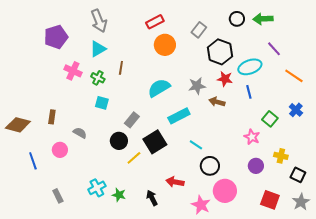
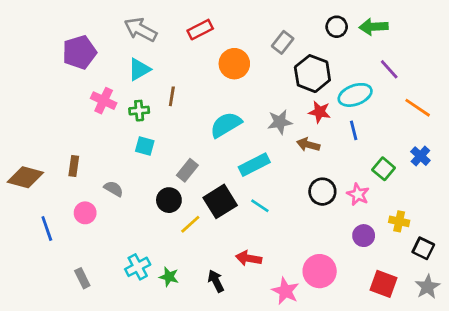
gray arrow: (99, 21) -> (141, 30), turned 140
red rectangle: (155, 22) -> (200, 30), moved
green cross: (98, 78) -> (139, 111), turned -32
cyan line: (196, 145) -> (260, 206), moved
black circle: (210, 166) -> (322, 192), moved

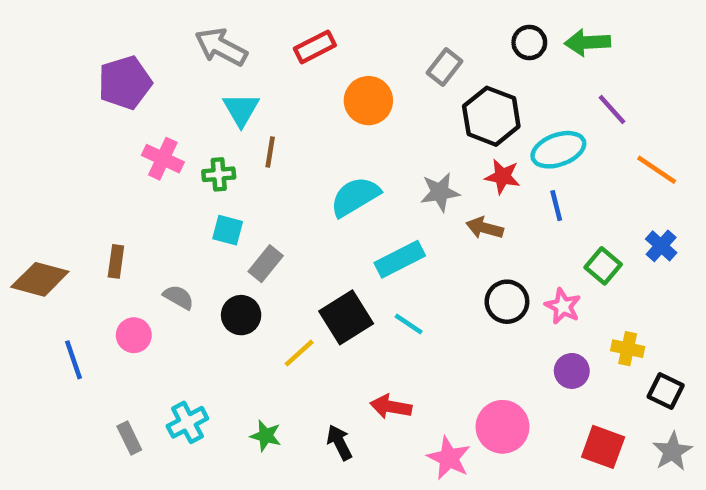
cyan triangle: (139, 69) -> (241, 109), moved, turned -30
gray rectangle: (187, 170) -> (266, 264), moved
black circle: (169, 200) -> (241, 315), moved
cyan cross: (138, 267) -> (187, 422), moved

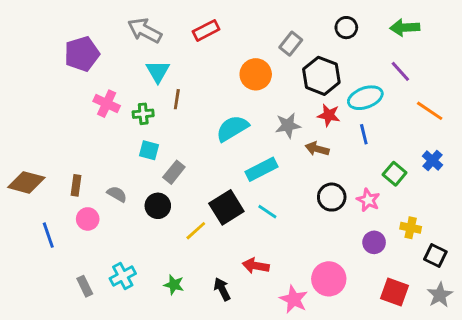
green arrow: (587, 42) -> (405, 28), moved
orange circle: (368, 101) -> (256, 74), moved
brown rectangle: (116, 261) -> (76, 185), moved

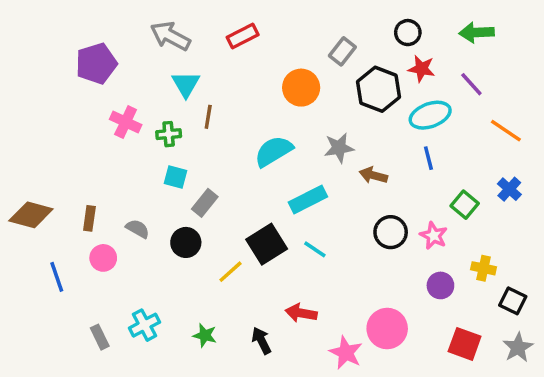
red star: (329, 115) -> (422, 69), moved

